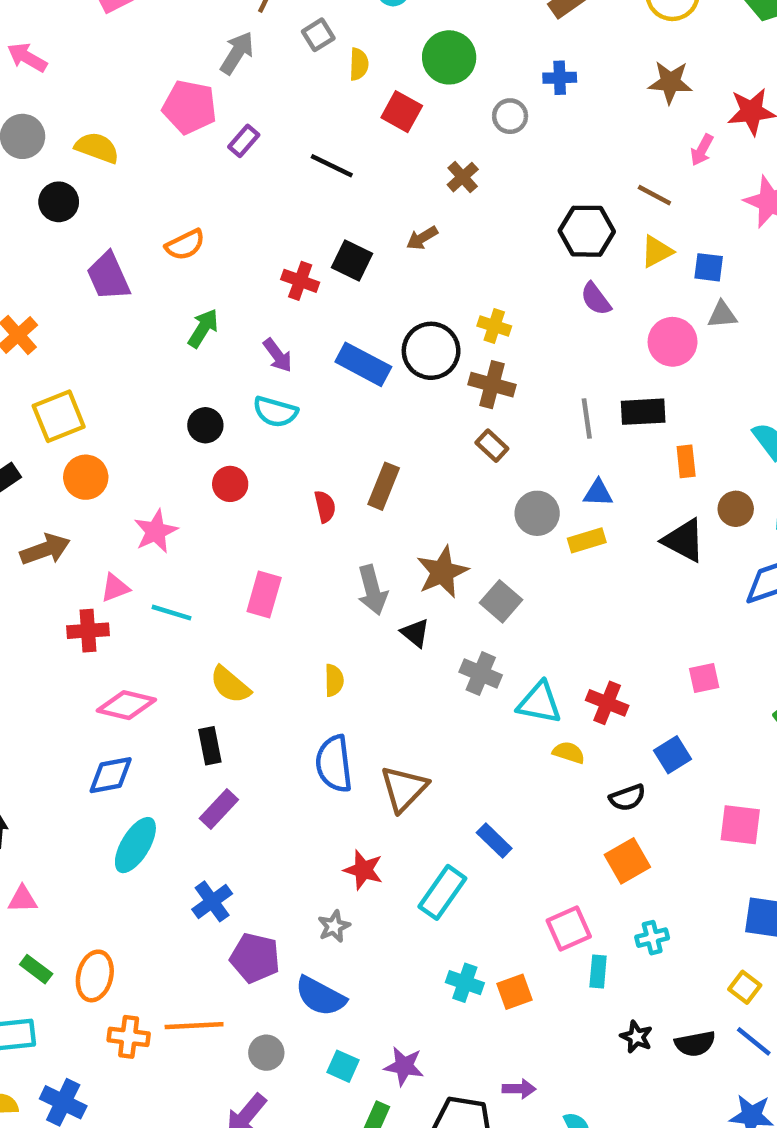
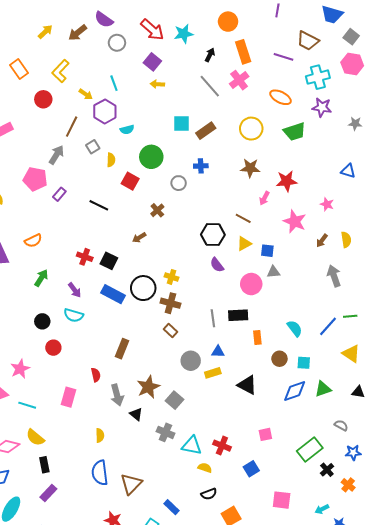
black square: (352, 261) -> (109, 261), moved
red semicircle: (325, 507) -> (96, 375), moved
black triangle: (684, 540) -> (247, 385), moved
yellow semicircle: (230, 685) -> (35, 437), moved
black semicircle: (627, 798) -> (209, 494), moved

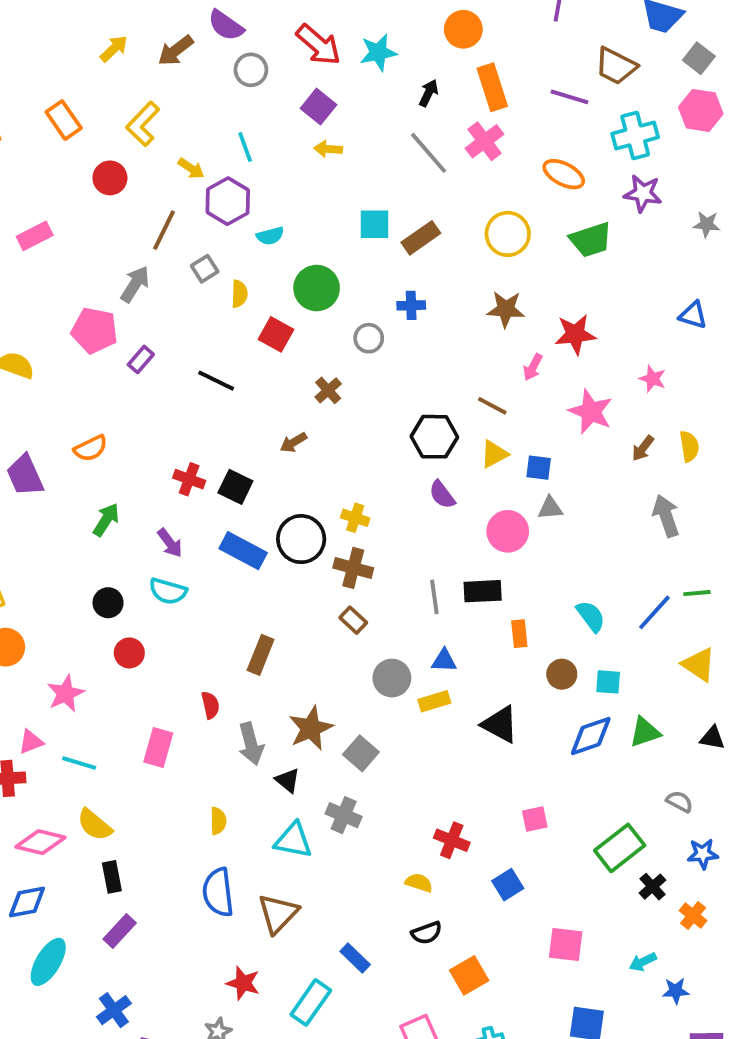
cyan triangle: (192, 446) -> (293, 840), moved

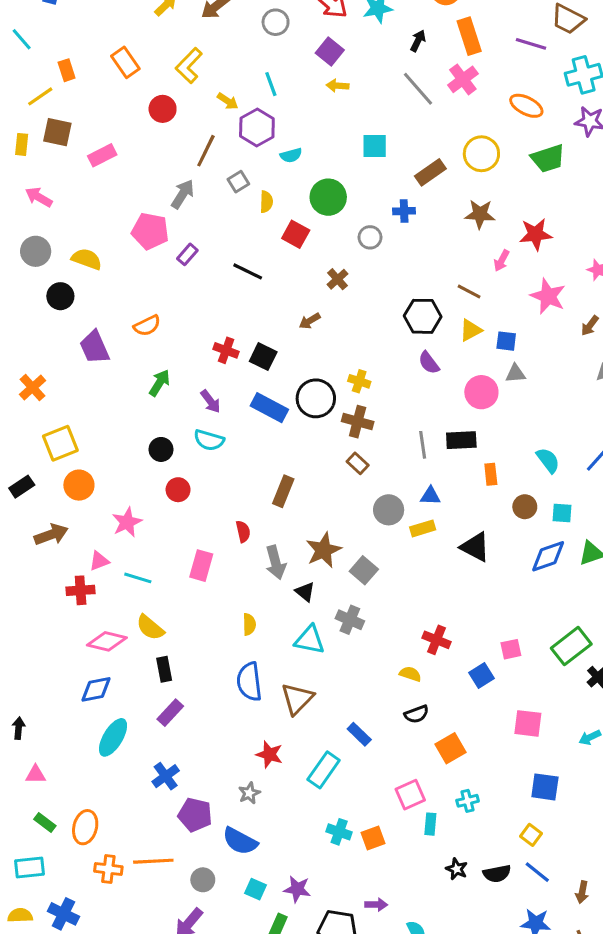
brown rectangle: (421, 238) -> (430, 172), moved
pink square: (535, 819) -> (511, 649), moved

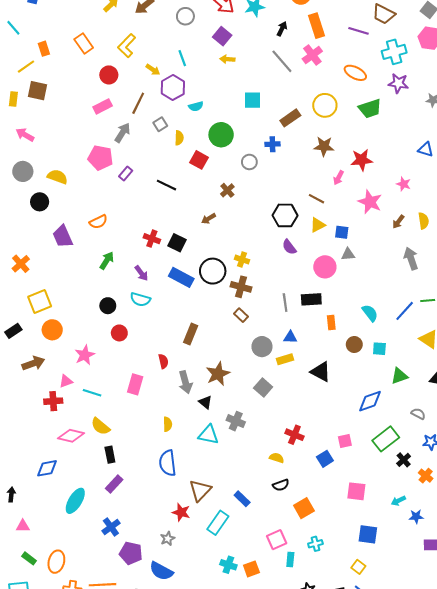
pink rectangle: (102, 155) -> (103, 106), moved
blue diamond: (548, 556) -> (370, 401), moved
gray square: (364, 570) -> (263, 388), moved
blue diamond: (96, 689) -> (47, 468), moved
brown triangle: (297, 699) -> (200, 490), moved

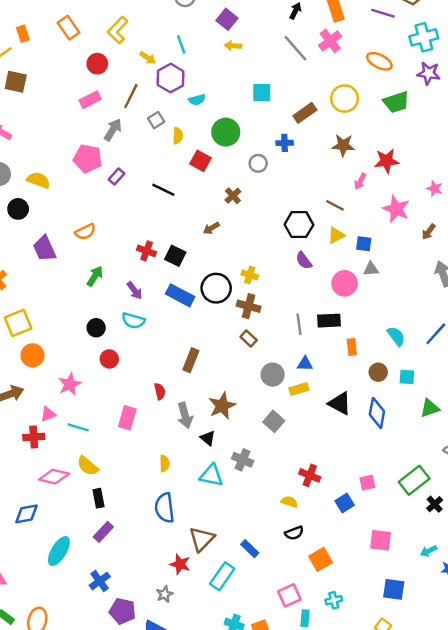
blue diamond: (370, 401) -> (377, 413), moved, turned -60

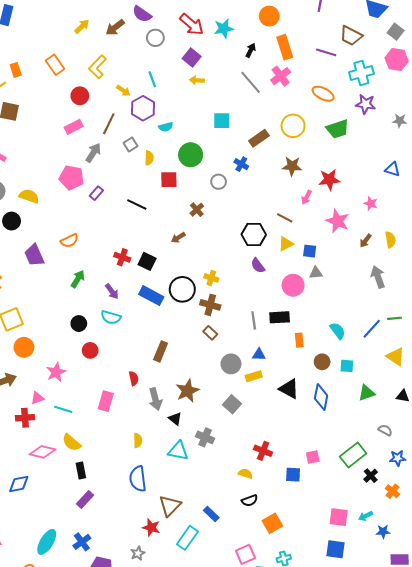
blue cross: (285, 143) -> (241, 164), turned 32
red square: (201, 161) -> (169, 180), turned -30
blue square: (345, 503) -> (293, 475), turned 35
pink square: (381, 540) -> (339, 517), moved
cyan ellipse: (59, 551) -> (47, 542), moved

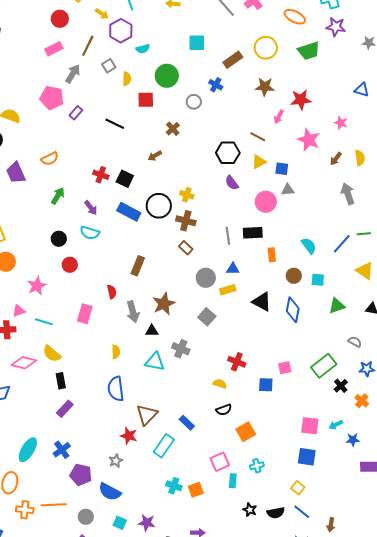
black triangle: (175, 419) -> (152, 331), turned -40

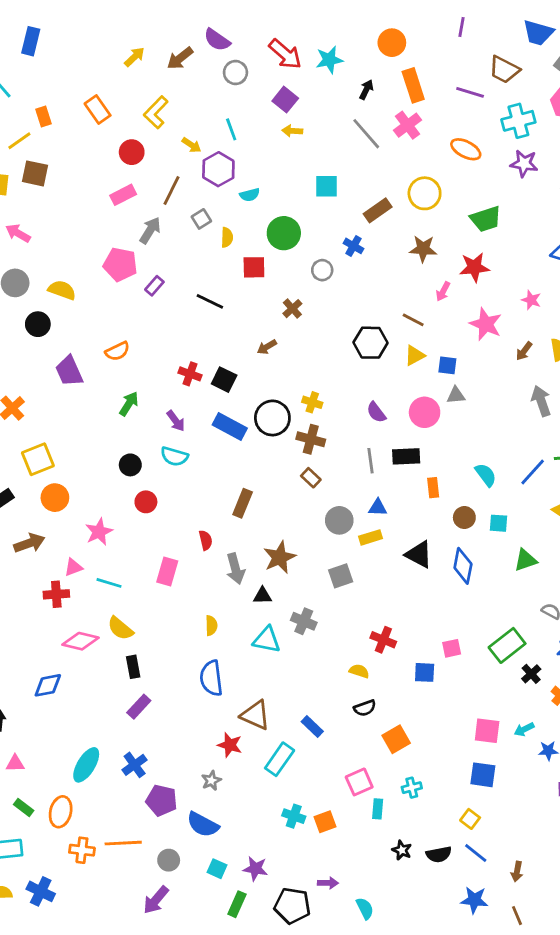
green trapezoid: (309, 51) -> (486, 219), moved
purple semicircle: (232, 183) -> (376, 412), moved
gray square: (207, 317) -> (341, 576), turned 30
brown triangle: (147, 415) -> (255, 715), turned -50

